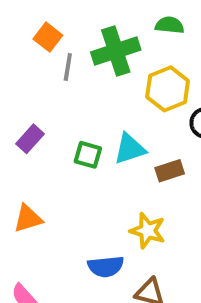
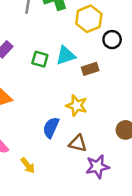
blue semicircle: (106, 266) -> (51, 128), turned 120

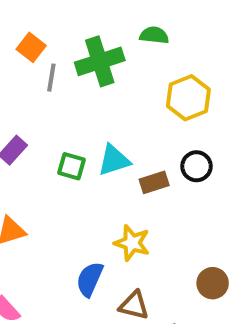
yellow hexagon: (89, 19) -> (188, 98), moved
black circle: (112, 40) -> (196, 166), moved

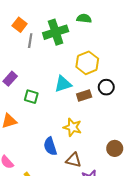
yellow hexagon: (188, 98) -> (87, 63), moved
green square: (72, 166) -> (31, 97), moved
blue semicircle: (90, 279) -> (50, 146), turned -42

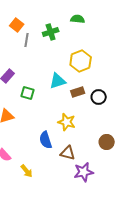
green cross: (56, 32) -> (51, 32), size x0.7
black circle: (106, 87) -> (99, 97), moved

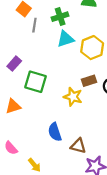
cyan triangle: (58, 81) -> (65, 39), moved
green square: (28, 93) -> (36, 82), size x1.5
yellow star: (67, 122) -> (73, 97), moved

